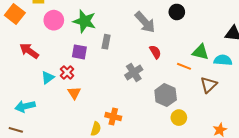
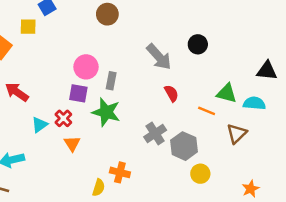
pink circle: (54, 20) -> (86, 67), moved
green star: (85, 21) -> (106, 112), moved
gray cross: (134, 72) -> (155, 133), moved

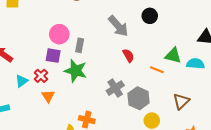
brown triangle: (237, 133) -> (181, 101), moved

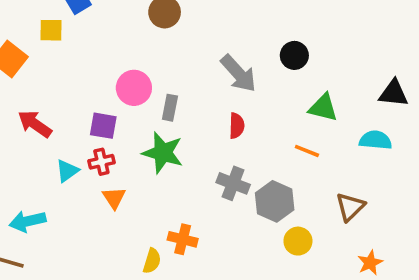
purple square: (53, 56) -> (103, 126), moved
red semicircle: (128, 56) -> (237, 126), moved, turned 32
green triangle: (173, 56) -> (323, 108), moved
red cross: (41, 76) -> (101, 162), turned 32
gray cross: (115, 88) -> (233, 183), turned -36

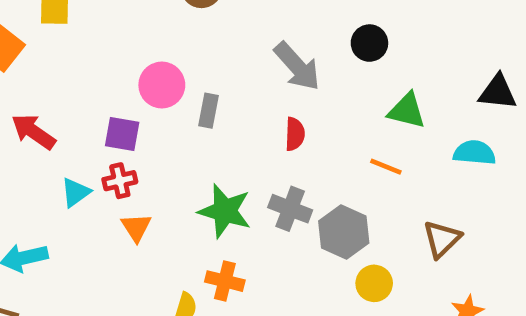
green star: (163, 153) -> (225, 211), moved

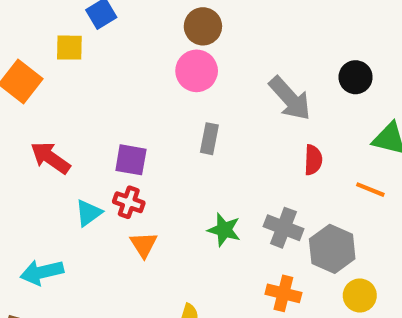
pink circle: (162, 85) -> (197, 71), moved
red semicircle: (295, 134) -> (313, 160), moved
red cross: (120, 181) -> (129, 202), turned 32
green star: (225, 211) -> (224, 230), size x0.7
orange cross: (225, 281) -> (283, 293), moved

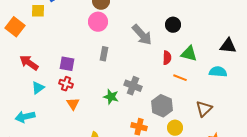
red semicircle: (313, 160) -> (167, 58), moved
cyan triangle: (89, 213) -> (38, 88), moved
gray cross: (283, 228) -> (133, 86), moved

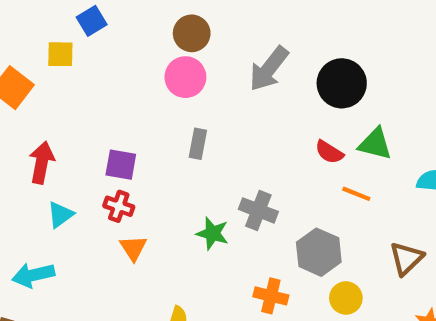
black circle: (173, 25) -> (342, 83), size x1.5
gray arrow: (142, 35) -> (269, 69), moved, turned 80
red semicircle: (167, 58) -> (329, 152), turned 120
red arrow: (29, 63) -> (42, 163), turned 66

